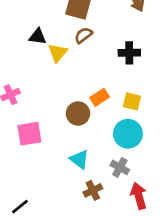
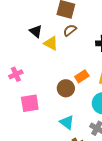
black triangle: (38, 37) -> (36, 31), turned 32
yellow triangle: (58, 53) -> (51, 43), turned -42

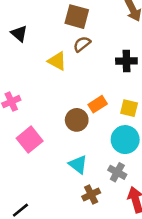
black triangle: (36, 31) -> (19, 34), moved
pink square: (30, 103) -> (30, 140), turned -30

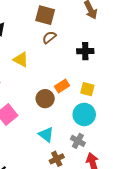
yellow triangle: (57, 61) -> (21, 60), moved

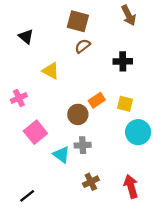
cyan circle: (84, 114) -> (138, 132), moved
cyan triangle: (46, 135) -> (61, 155), moved
gray cross: (78, 141) -> (83, 145), moved, turned -32

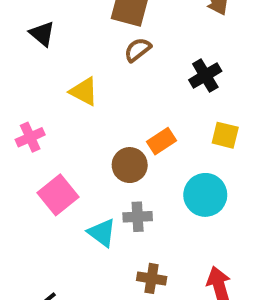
black cross: (123, 61) -> (205, 75), turned -30
yellow square: (125, 104) -> (225, 135), moved
cyan circle: (138, 132) -> (205, 195), moved
brown cross: (91, 182) -> (152, 278), turned 35

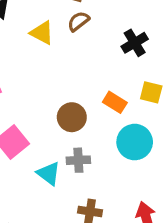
yellow triangle: (84, 91) -> (42, 33), moved
orange rectangle: (161, 141) -> (115, 102), moved, turned 65

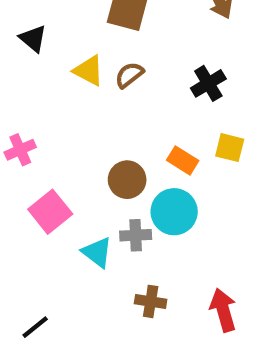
brown semicircle: (78, 21) -> (129, 75), moved
cyan circle: (135, 142) -> (174, 212), moved

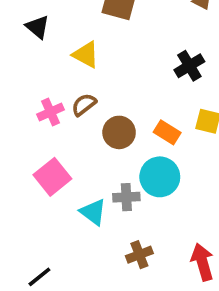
brown semicircle: (129, 75) -> (84, 105), moved
pink cross: (20, 150) -> (51, 112), moved
brown circle: (127, 180) -> (119, 132), moved
brown cross: (151, 301) -> (139, 255), turned -30

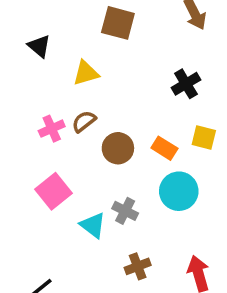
yellow triangle: (86, 55) -> (86, 73), turned -44
cyan circle: (160, 177) -> (179, 191), moved
gray cross: (126, 197) -> (125, 211), turned 30

